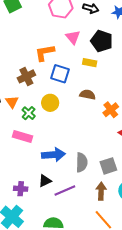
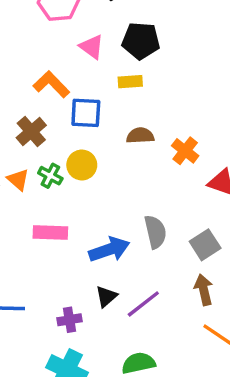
orange L-shape: (45, 53) -> (51, 84), turned 70
green cross: (29, 113) -> (50, 176), moved
gray semicircle: (82, 162) -> (155, 232), moved

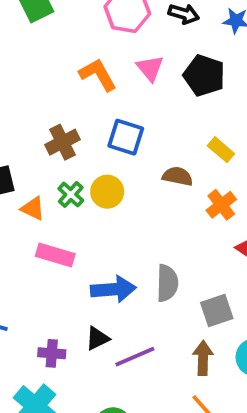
yellow rectangle: (130, 82) -> (221, 150), moved, turned 30
orange L-shape: (51, 84) -> (98, 75), moved
orange triangle: (18, 180) -> (33, 208), moved, turned -30

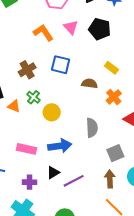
yellow circle: (107, 192) -> (52, 112), moved
pink rectangle: (55, 255) -> (26, 149), moved
gray semicircle: (167, 283) -> (92, 128), moved

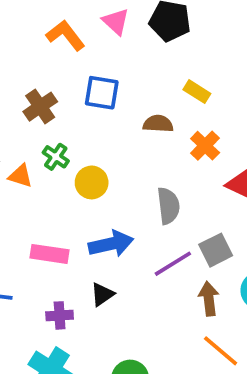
purple line: (74, 181) -> (173, 264), moved

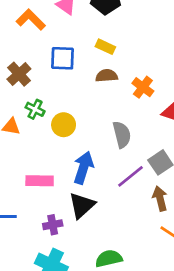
yellow rectangle: (197, 92) -> (105, 47), moved
blue arrow: (111, 244) -> (83, 168), turned -52
black triangle: (102, 294) -> (82, 205), size x1.5

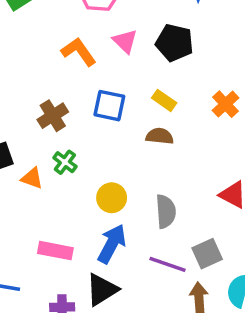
orange cross: (143, 87) -> (225, 104), moved
yellow circle: (64, 125) -> (112, 198), moved
purple line: (130, 176) -> (168, 264), turned 48

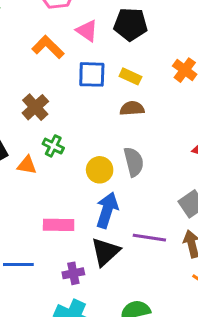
blue square: (109, 106) -> (92, 74), moved
gray semicircle: (166, 211) -> (134, 162), moved
purple line: (168, 264) -> (149, 238), moved

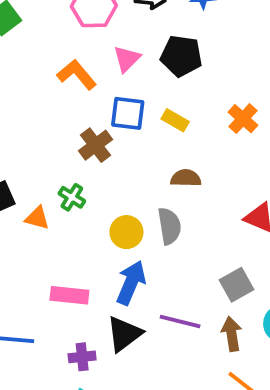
pink triangle: (87, 31) -> (127, 59), turned 35
brown cross: (35, 107) -> (96, 145), moved
brown semicircle: (132, 108) -> (186, 178), moved

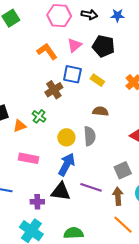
orange triangle: (37, 218) -> (20, 126), turned -40
pink rectangle: (69, 295) -> (29, 158), moved
black triangle: (124, 334) -> (61, 191), turned 40

